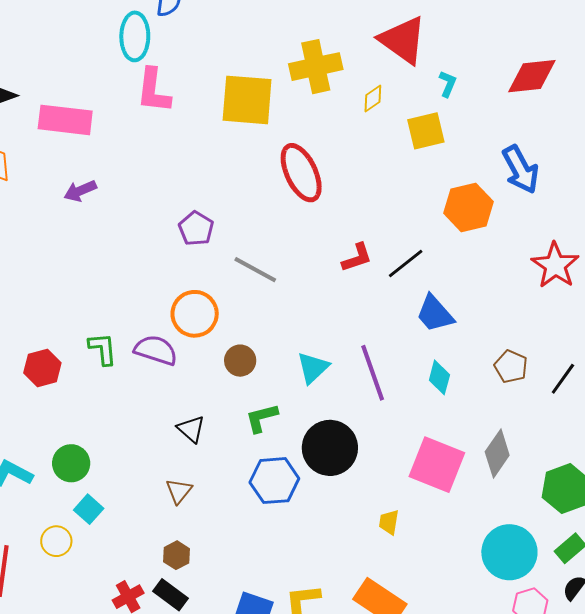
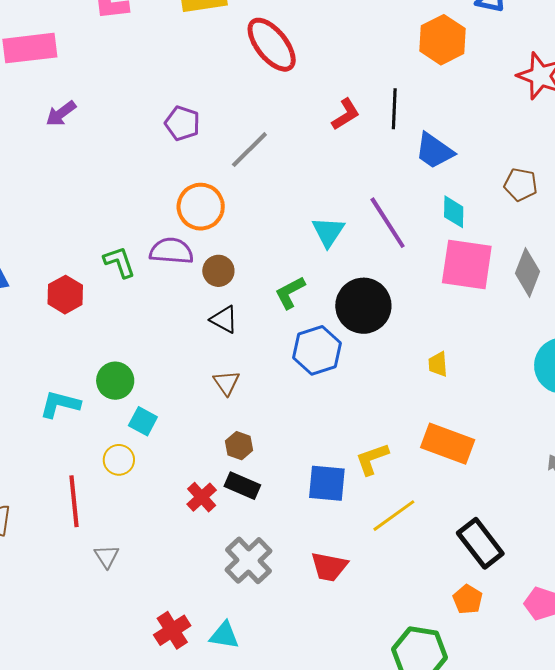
black line: (406, 263) -> (394, 109), turned -36
gray line: (255, 270) -> (249, 150), turned -60
brown circle: (240, 361) -> (218, 271), moved
pink square: (437, 465) -> (467, 264), moved

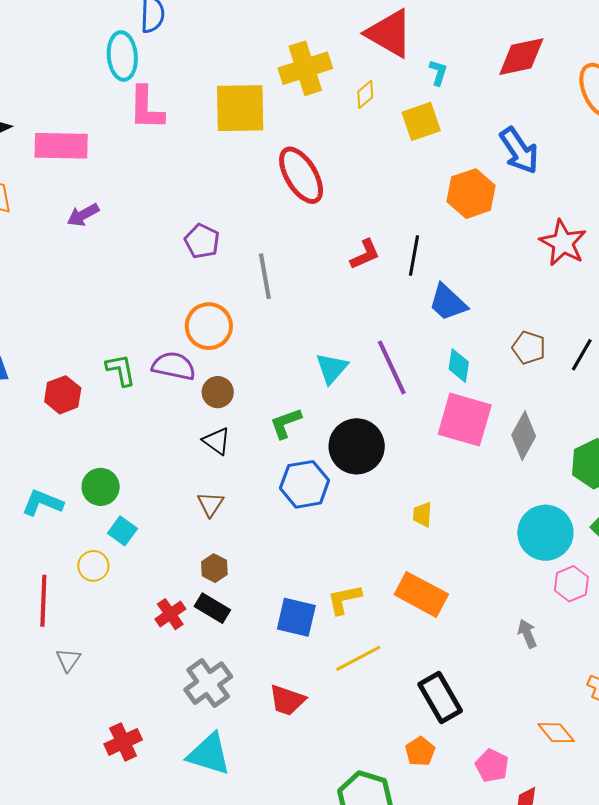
gray line: (249, 150) -> (265, 276), turned -63
cyan triangle: (224, 635) -> (209, 754), moved, size x1.5

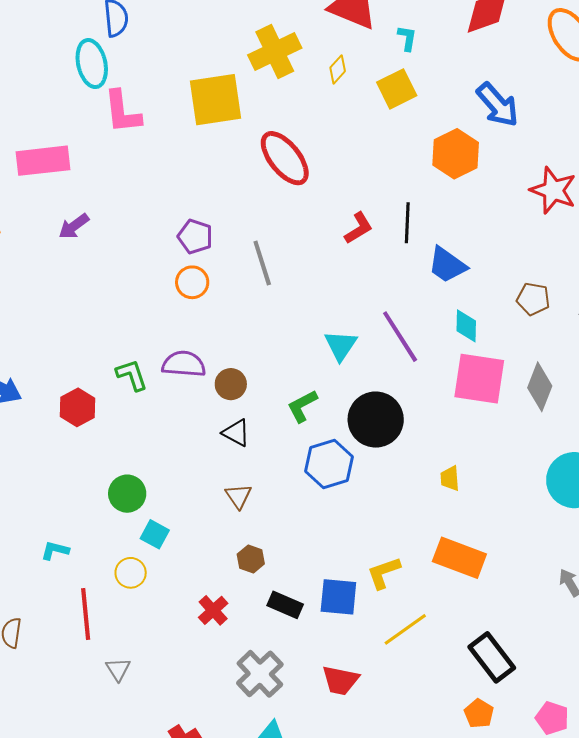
orange circle: (209, 326) -> (192, 282), moved, size x0.7
cyan L-shape: (43, 503) -> (55, 550), moved, size x0.7
black rectangle: (212, 608) -> (285, 605), moved

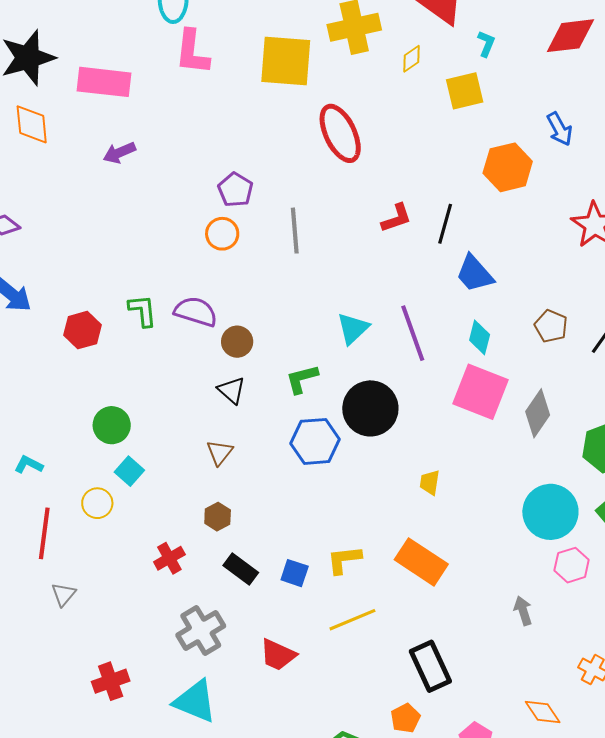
blue arrow: (498, 105) -> (560, 129), size x0.7
blue square: (338, 597) -> (295, 573), size x0.7

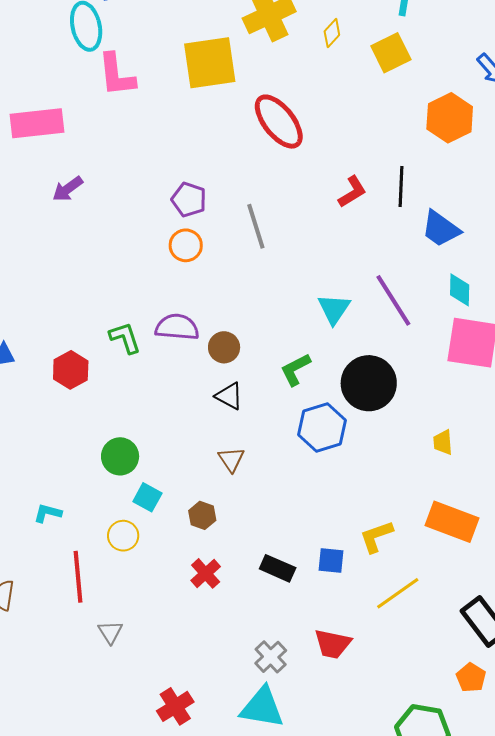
brown hexagon: (218, 517) -> (202, 515), moved
gray cross: (201, 630) -> (271, 657), moved, size x0.7

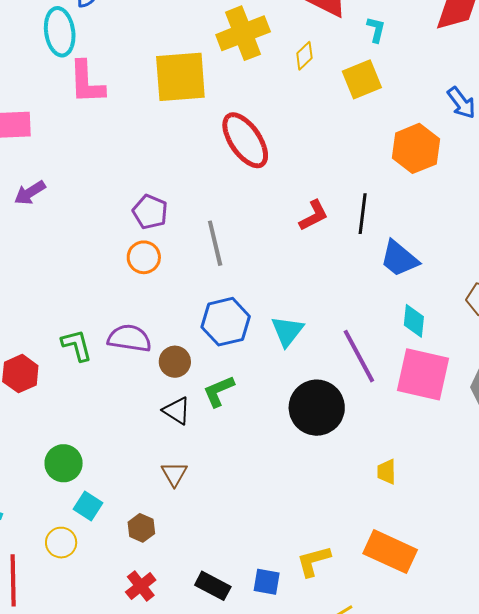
purple line: (393, 300) -> (359, 356), moved
green L-shape: (295, 369) -> (219, 391), moved
blue hexagon: (322, 428) -> (226, 322), moved

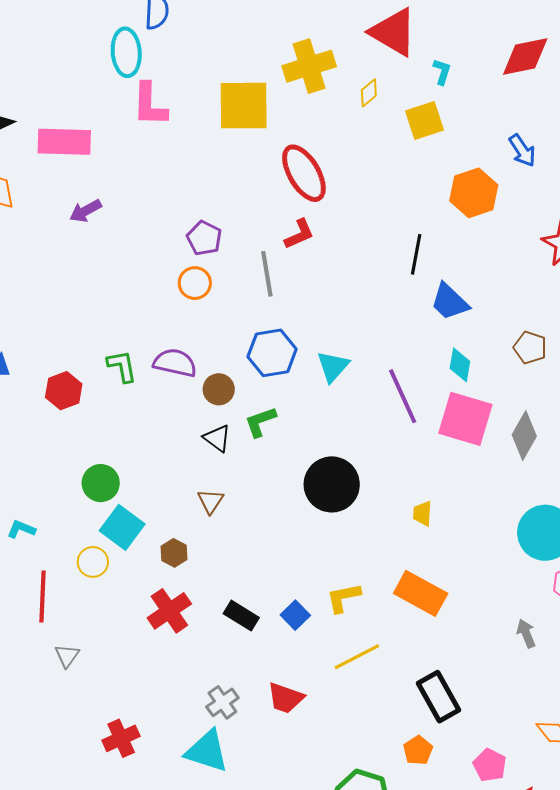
red L-shape: (314, 215) -> (299, 234), moved
black circle: (317, 408) -> (332, 484), moved
cyan square: (88, 506) -> (122, 527), size x1.5
blue square: (267, 582) -> (295, 615), turned 32
red cross: (141, 586) -> (169, 611), size x1.4

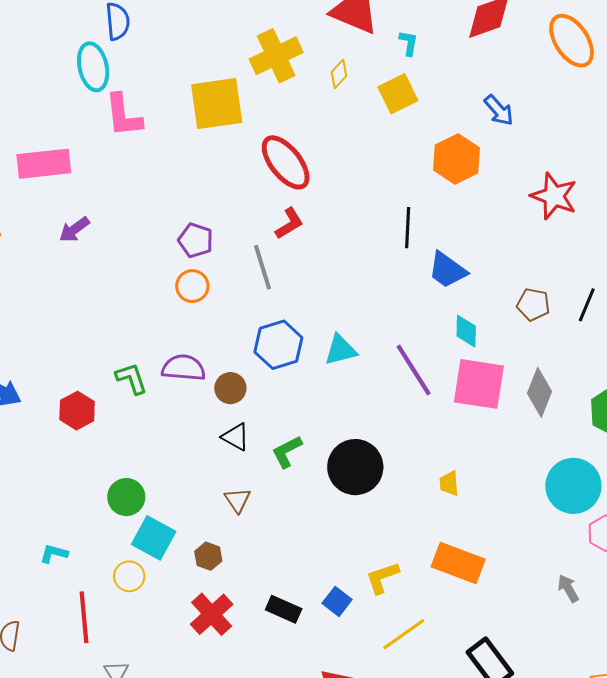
cyan triangle: (333, 366) -> (341, 350), turned 42
green L-shape: (260, 422) -> (287, 452), moved

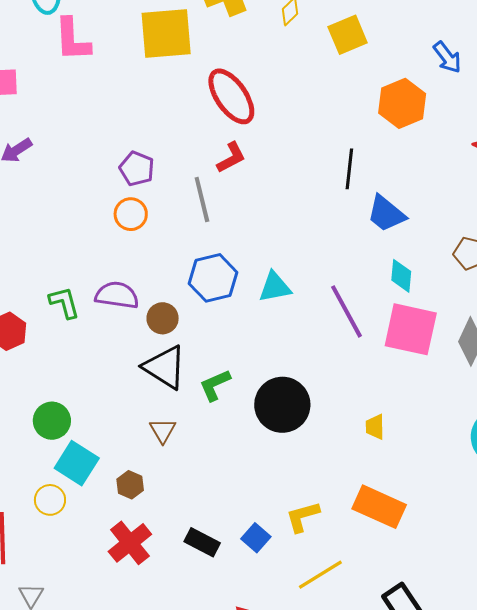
black triangle: (236, 437) -> (165, 367), size x1.6

